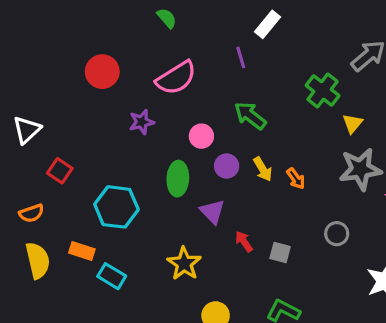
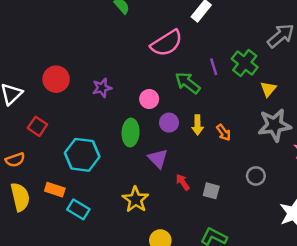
purple line: (241, 57) -> (214, 67), moved
red circle: (102, 72) -> (56, 79), moved
pink semicircle: (176, 78) -> (167, 43), moved
yellow arrow: (263, 169) -> (198, 125), turned 30

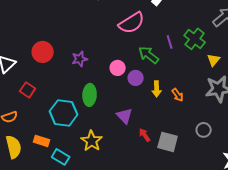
purple circle: (169, 123) -> (136, 78), moved
green ellipse: (131, 133) -> (90, 95), moved
gray square: (211, 191) -> (168, 142), size x1.5
yellow star: (135, 200) -> (92, 141), moved

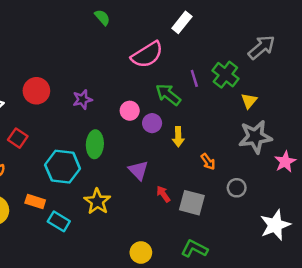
orange arrow: (178, 95) -> (208, 162), moved

